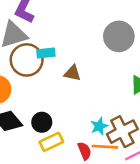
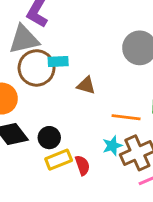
orange line: (105, 147) -> (126, 117), moved
red semicircle: (85, 151) -> (82, 165), moved

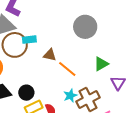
orange line: (126, 117) -> (67, 69), moved, turned 36

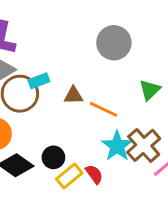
cyan star: (70, 96) -> (117, 146), size x1.5

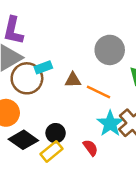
gray circle: (114, 43) -> (110, 50), moved
yellow rectangle: (69, 176) -> (52, 151), moved

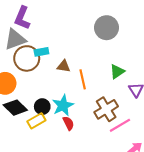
gray circle: (110, 50) -> (106, 28), moved
orange line: (99, 92) -> (83, 79), turned 42
cyan star: (110, 124) -> (63, 105), moved

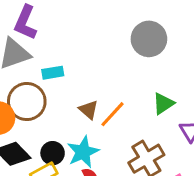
brown circle: (27, 58) -> (27, 102), moved
brown triangle: (64, 66) -> (89, 110), moved, turned 32
orange line: (83, 79) -> (113, 114), turned 54

